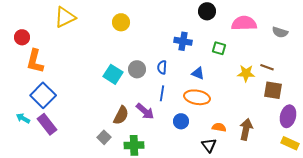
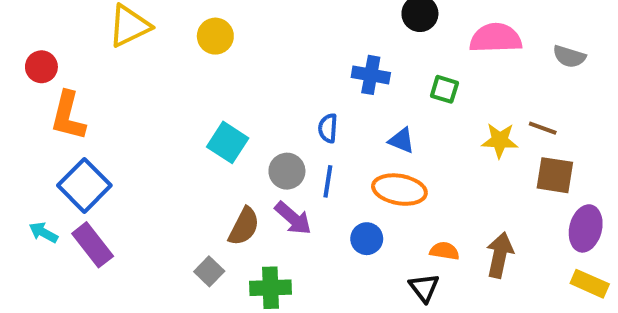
yellow circle: (121, 22) -> (215, 36), moved
gray circle: (137, 69) -> (287, 171), moved

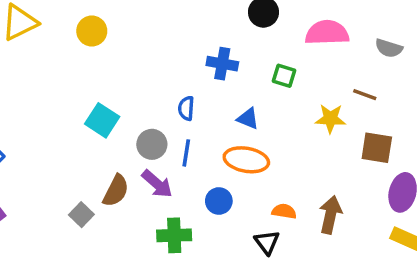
brown line: (543, 128) -> (365, 95), moved
gray square: (209, 271) -> (81, 215), moved
green cross: (271, 288) -> (174, 235), moved

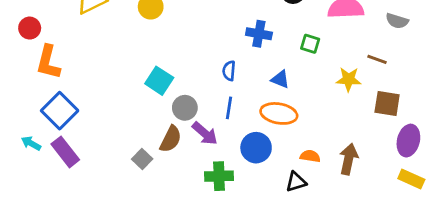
gray circle: (152, 144) -> (185, 108), moved
blue circle: (219, 201) -> (256, 148), size x1.4
black triangle: (267, 242) -> (296, 182), turned 50

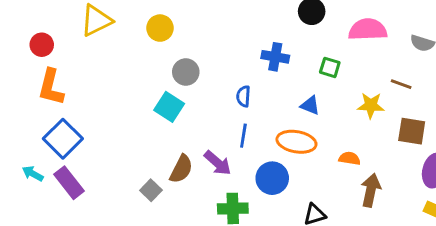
red circle: (30, 28) -> (42, 45), moved
blue triangle: (280, 79) -> (310, 105), moved
gray circle: (185, 108) -> (186, 72), moved
orange semicircle: (310, 156) -> (350, 158), moved

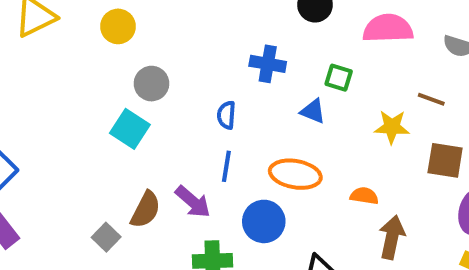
blue triangle: (310, 105) -> (313, 111), moved

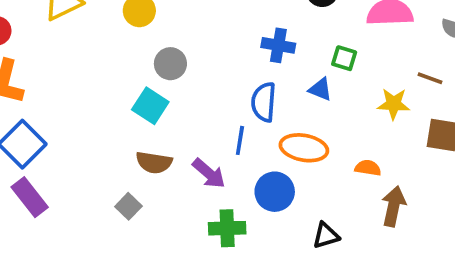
blue semicircle: (226, 115) -> (264, 102), moved, size x1.5
brown semicircle: (146, 210) -> (154, 162), moved, turned 72

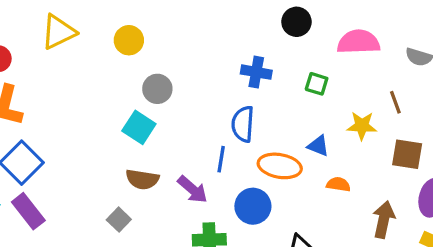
brown line: (430, 78) -> (395, 102), turned 50
blue triangle: (320, 89) -> (318, 146), moved
brown arrow: (394, 206) -> (384, 220), moved

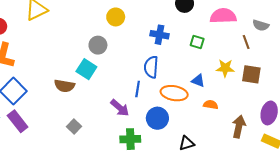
yellow circle: (129, 40) -> (116, 17), moved
brown line: (395, 102) -> (246, 42), moved
brown square: (407, 154) -> (251, 74), moved
brown semicircle: (142, 179) -> (65, 86), moved

